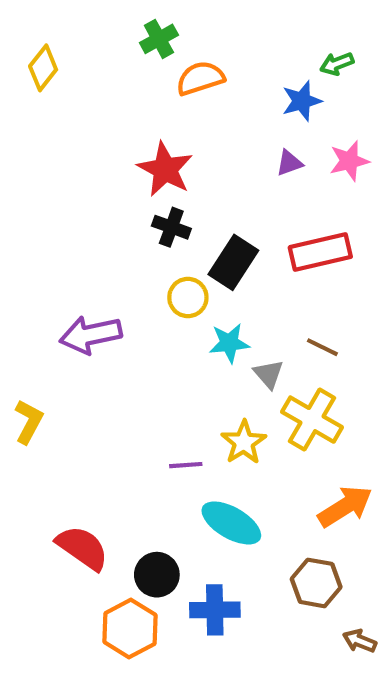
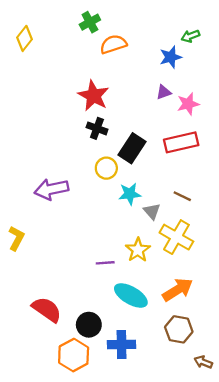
pink star: (349, 161) -> (188, 104), moved
orange arrow: (345, 506) -> (178, 290), moved

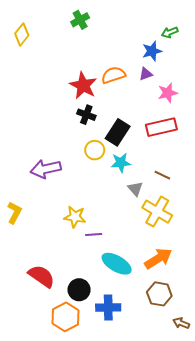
orange semicircle: (113, 44) -> (113, 75), moved
purple triangle: (164, 92) -> (146, 74), moved
cyan star: (130, 194) -> (121, 163), moved
yellow star: (138, 250) -> (75, 217), moved, turned -30

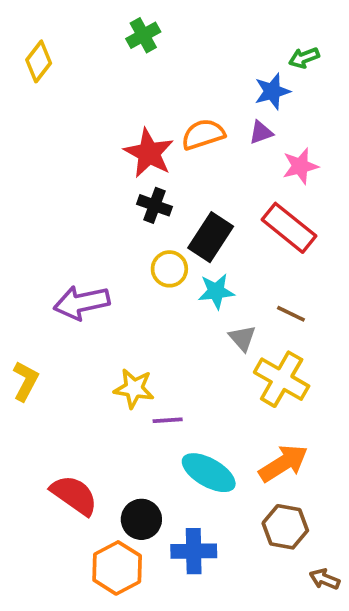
red rectangle: (161, 127) -> (289, 228), turned 52

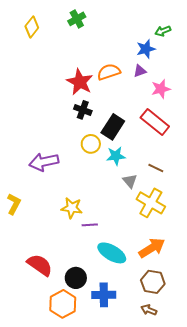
yellow diamond: (39, 61) -> (32, 27), moved
brown arrow: (325, 579) -> (149, 310), moved

